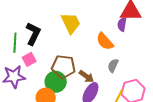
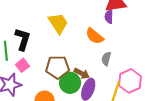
green circle: (56, 82) -> (70, 83), moved

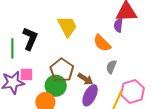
pink square: (22, 65) -> (26, 74), moved, turned 32
brown pentagon: (58, 67) -> (62, 70), turned 30
green circle: (70, 83) -> (56, 86), moved

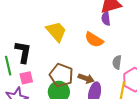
gray semicircle: (111, 67) -> (117, 62), moved
pink square: (26, 74) -> (26, 78), moved

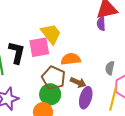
orange semicircle: (94, 40) -> (71, 59), moved, turned 138
pink square: (26, 78) -> (39, 47), moved, size x1.5

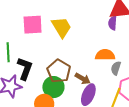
pink square: (39, 47) -> (33, 25), moved
black L-shape: (17, 53) -> (25, 69), moved
orange semicircle: (71, 59) -> (105, 55), moved

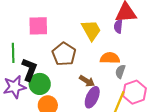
yellow trapezoid: (62, 27) -> (91, 30), moved
brown pentagon: (59, 71) -> (64, 54), moved
green circle: (53, 87) -> (40, 84), moved

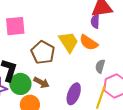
yellow trapezoid: (91, 30) -> (69, 42), moved
orange semicircle: (110, 58) -> (89, 43), moved, turned -144
brown arrow: (87, 81) -> (41, 83), moved

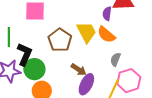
purple semicircle: (95, 21) -> (107, 14), moved
brown arrow: (41, 83) -> (79, 70), moved

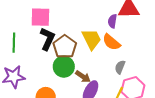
black L-shape: (25, 54) -> (47, 39), moved
green circle: (34, 69) -> (64, 67), moved

